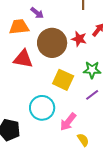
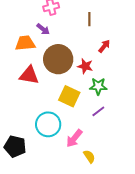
red star: (79, 39) -> (85, 66), moved

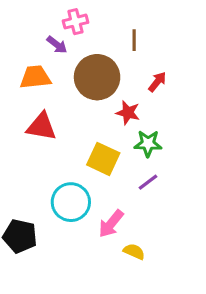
purple arrow: (43, 29) -> (57, 45), moved
brown circle: (58, 59) -> (97, 77), moved
yellow semicircle: (89, 156) -> (134, 251), turned -32

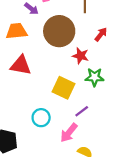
purple line: (148, 182) -> (82, 111), moved
cyan circle: (71, 202) -> (41, 118), size x0.7

